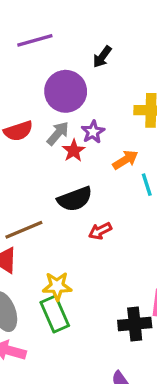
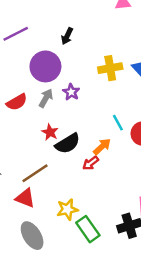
red star: (74, 151) -> (50, 132), moved
orange arrow: (125, 160) -> (102, 147), moved
green rectangle: (55, 314) -> (88, 229), moved

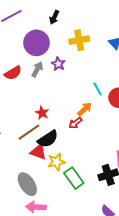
yellow cross: (110, 68) -> (79, 40), moved
red star: (50, 132) -> (42, 113), moved
black semicircle: (68, 143) -> (48, 139), moved
red triangle: (25, 198) -> (38, 152), moved

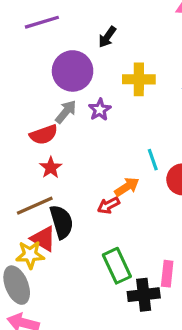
red semicircle: (13, 73) -> (44, 135), moved
red star: (42, 113) -> (51, 168), moved
black semicircle: (48, 139) -> (62, 222), turned -85
yellow star: (56, 162) -> (30, 255), moved
green rectangle: (74, 178) -> (117, 266), moved

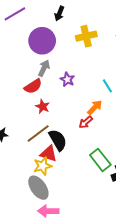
purple star: (100, 110) -> (67, 79), moved

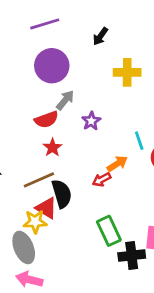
purple circle: (42, 41) -> (52, 66), moved

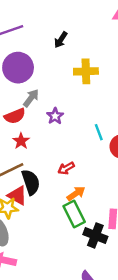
orange arrow: (117, 164) -> (76, 194), moved
black cross: (132, 255) -> (95, 235), turned 30

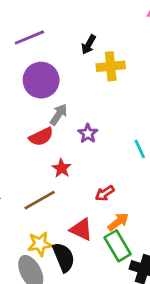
yellow cross: (86, 71) -> (111, 66), moved
red star: (21, 141) -> (62, 168), moved
black semicircle: (31, 182) -> (64, 257), moved
red triangle: (17, 195) -> (81, 229), moved

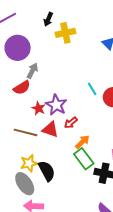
purple star: (88, 134) -> (56, 105), moved, size x1.5
brown line: (40, 200) -> (25, 132), turned 50
red triangle: (81, 229) -> (50, 129), moved

